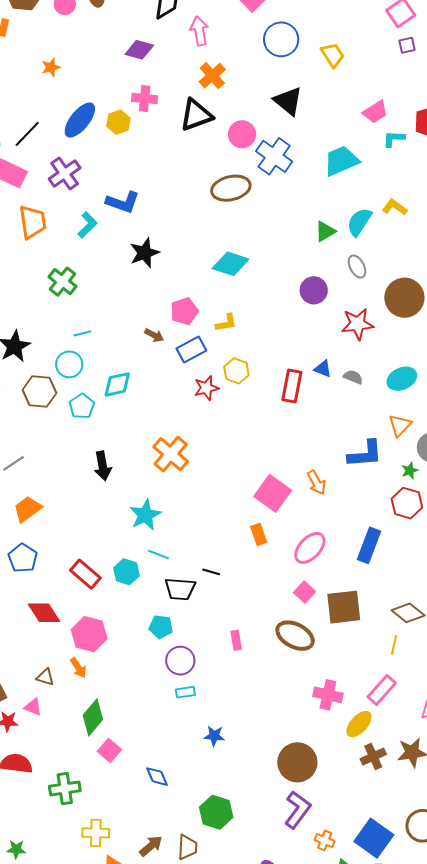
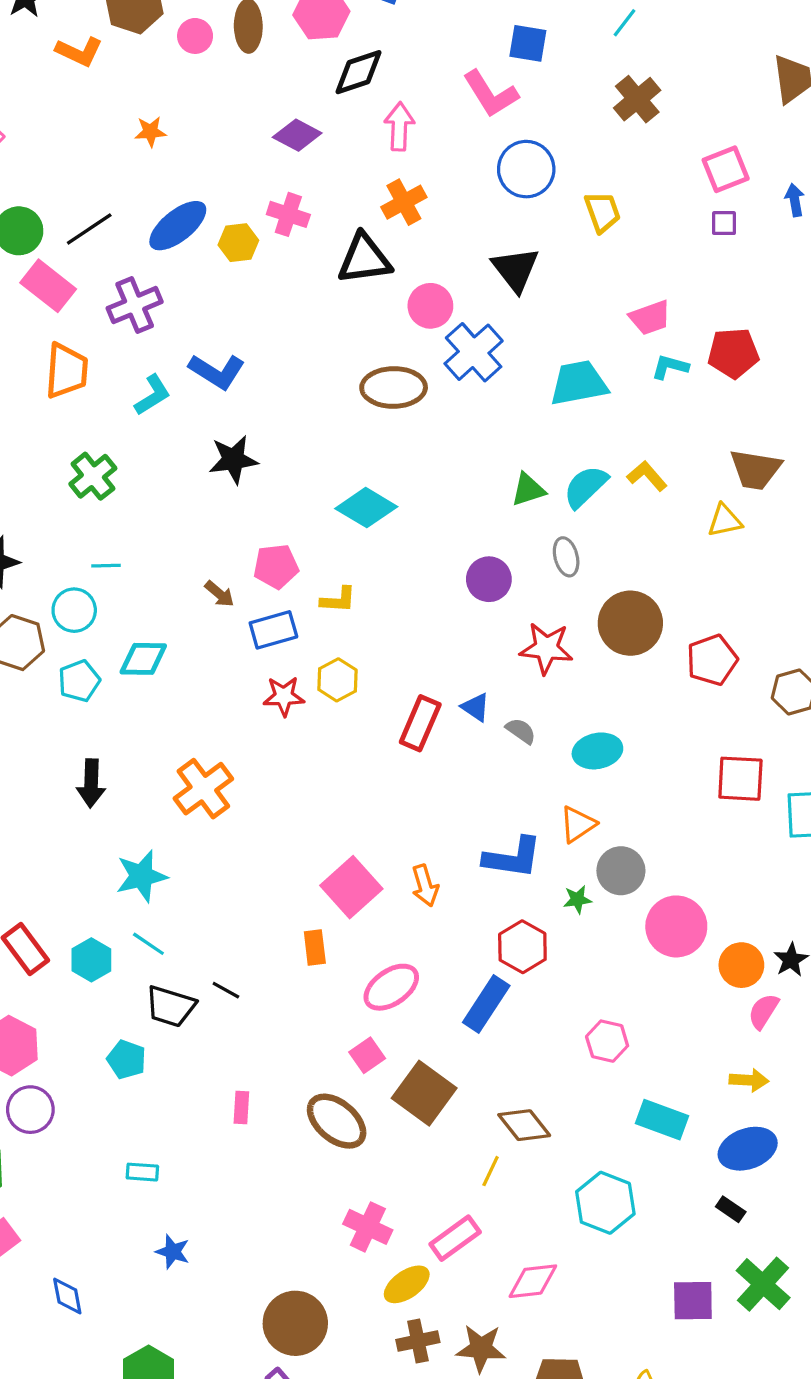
red hexagon: (407, 503) -> (522, 947), moved
brown square: (344, 607) -> (424, 1093), turned 30
purple circle: (180, 661) -> (30, 1110), moved

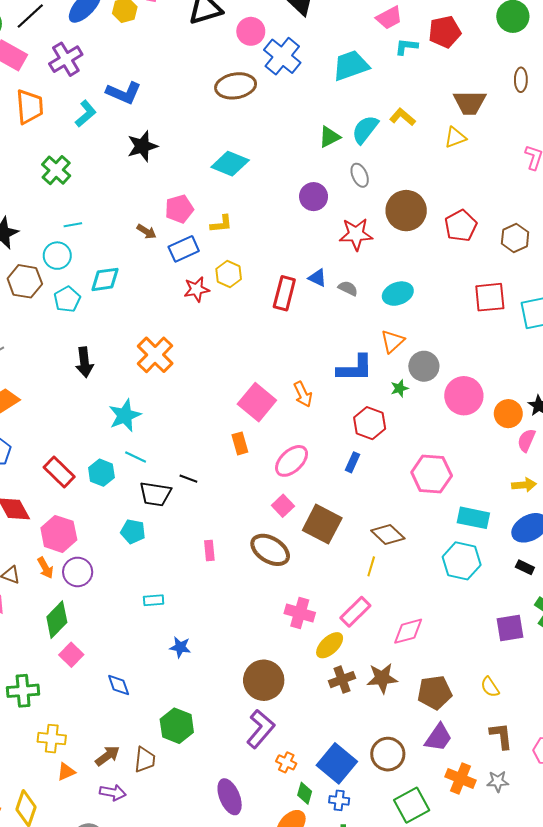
blue rectangle: (486, 1004) -> (352, 462), size x0.6
pink hexagon: (607, 1041) -> (432, 474), size x1.5
cyan hexagon: (605, 1203) -> (462, 561), moved

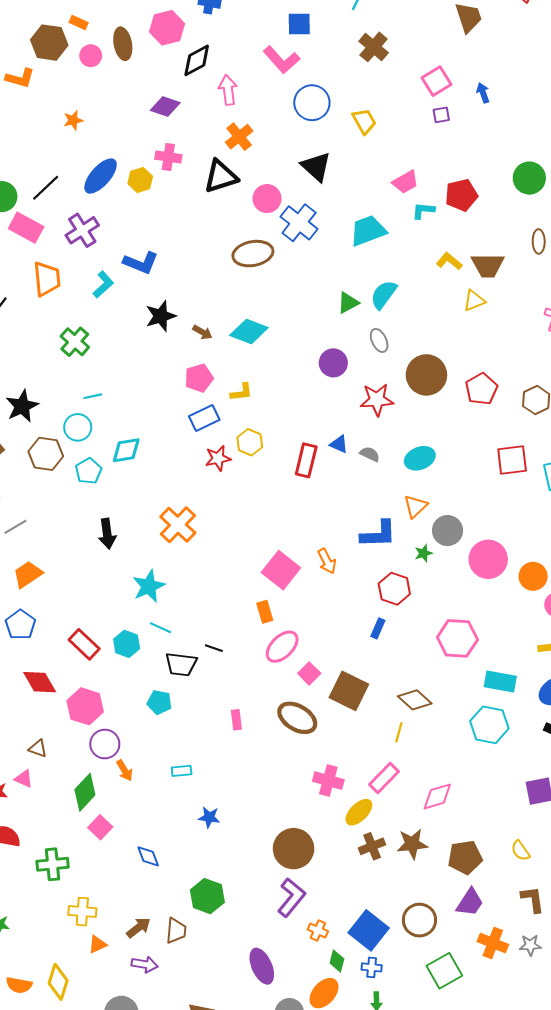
yellow L-shape: (402, 117) -> (449, 261), moved
brown arrow: (147, 232) -> (202, 332), moved
pink ellipse: (292, 461) -> (282, 647), moved
orange arrow: (45, 568) -> (125, 770), moved

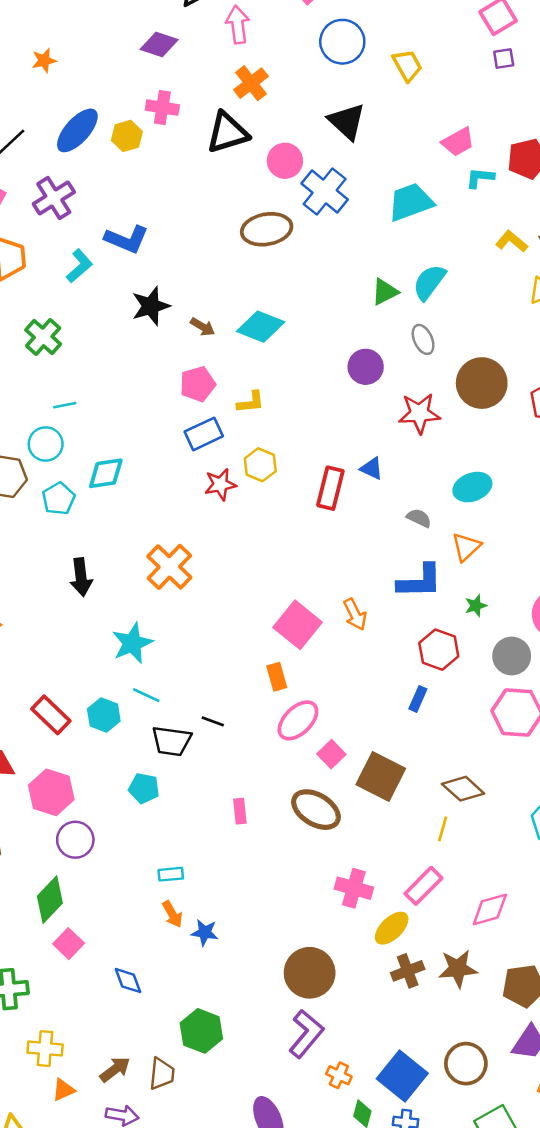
gray semicircle: (370, 454) -> (419, 518), moved
gray circle: (448, 531) -> (512, 656), moved
orange arrow: (125, 770) -> (172, 914), moved

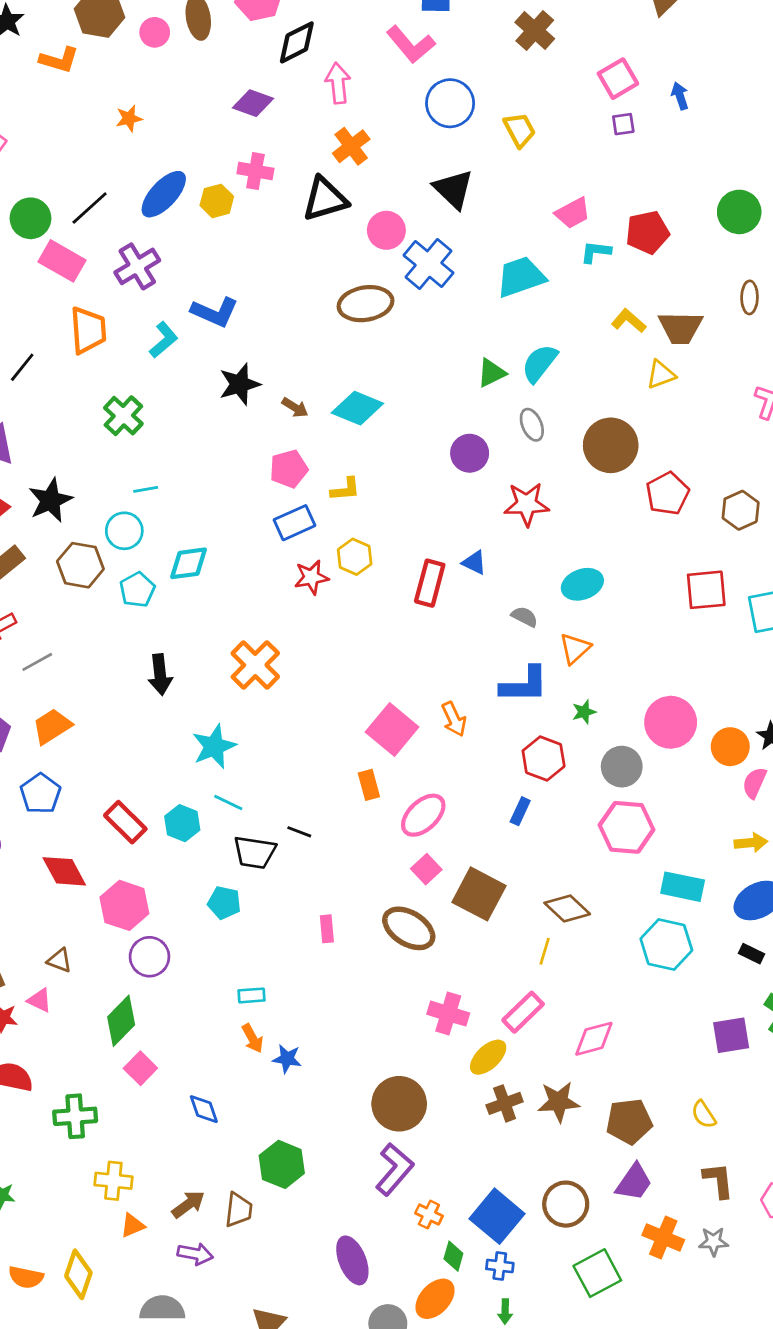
brown circle: (482, 383) -> (611, 445), moved
pink ellipse: (298, 720) -> (423, 815), moved

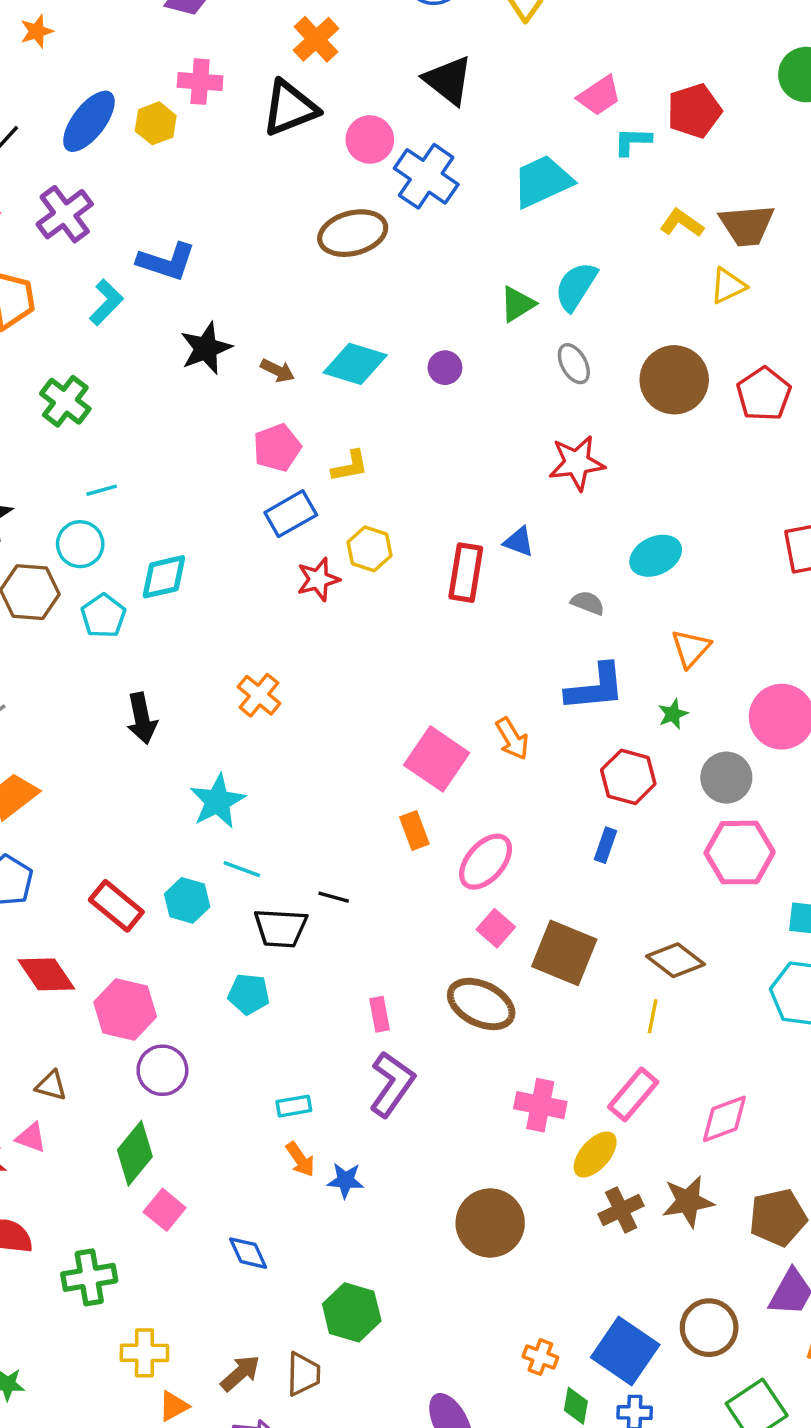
purple circle: (470, 453) -> (445, 368), moved, size x0.7
red pentagon: (668, 493) -> (764, 394), moved
orange triangle: (575, 649) -> (691, 648), moved
orange cross: (255, 665) -> (259, 695), size x0.7
purple L-shape: (394, 1169) -> (392, 1084), moved

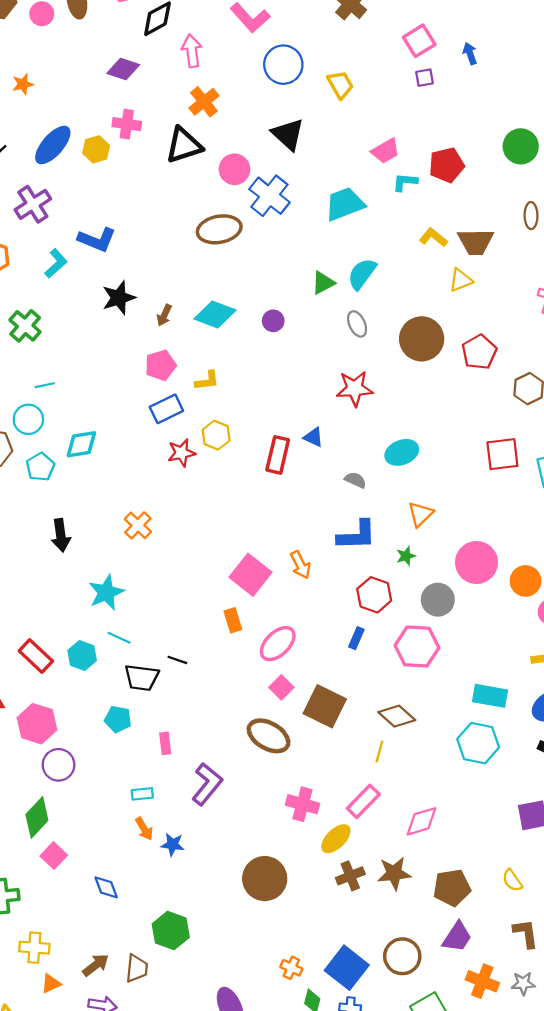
brown arrow: (278, 371) -> (164, 315), turned 85
pink hexagon: (740, 853) -> (417, 647), moved
pink rectangle: (380, 1014) -> (165, 743), moved

